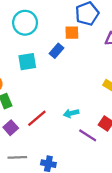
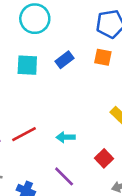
orange square: (72, 33) -> (103, 57), moved
purple line: (88, 135) -> (64, 176), moved

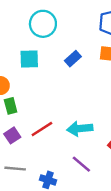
cyan square: (27, 65) -> (29, 59), moved
cyan arrow: (66, 137) -> (80, 129), size x1.5

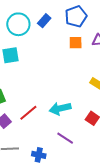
blue rectangle: (73, 59) -> (44, 21), moved

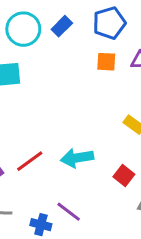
purple line: (65, 138) -> (69, 212), moved

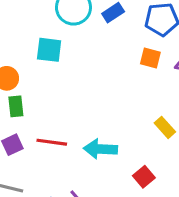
red line: (30, 161) -> (52, 142), turned 32

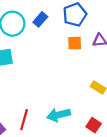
red line: (52, 142) -> (24, 120), turned -66

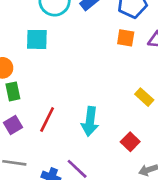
cyan arrow: (58, 115) -> (90, 121), turned -80

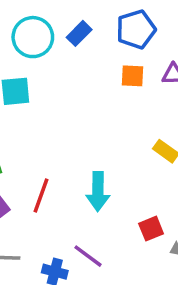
red square: (130, 142) -> (151, 229), moved, turned 30

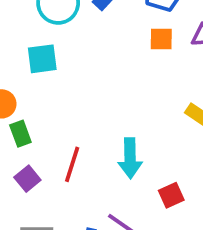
red square: (151, 229) -> (171, 195), moved

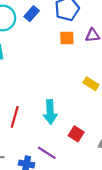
red square: (171, 195) -> (76, 134), turned -32

